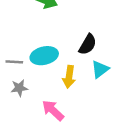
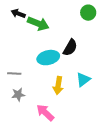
black semicircle: (88, 44) -> (70, 48), moved
cyan ellipse: (44, 56) -> (48, 58), moved

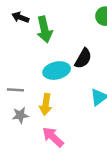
green arrow: (38, 24) -> (44, 29), turned 55
yellow arrow: (58, 86) -> (46, 104), moved

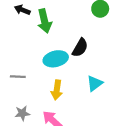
yellow arrow: (46, 104) -> (57, 90), moved
gray star: (20, 115) -> (22, 113), moved

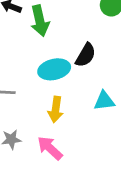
cyan triangle: (95, 83) -> (104, 101), turned 30

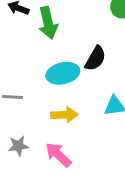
yellow arrow: (56, 109) -> (64, 115), turned -100

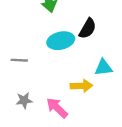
yellow arrow: (64, 115) -> (81, 86), moved

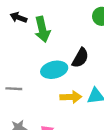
yellow arrow: (81, 86) -> (71, 97), moved

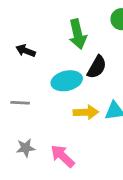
black arrow: (19, 17) -> (26, 51), moved
green arrow: (42, 29) -> (78, 34), moved

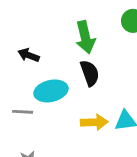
black semicircle: (97, 67) -> (90, 73), moved, turned -50
cyan ellipse: (67, 81) -> (51, 91), moved

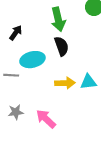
black arrow: (29, 55) -> (16, 33), turned 104

